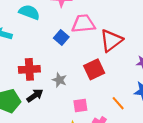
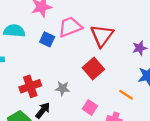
blue square: (61, 37) -> (47, 39), moved
pink square: (80, 106) -> (90, 107), turned -32

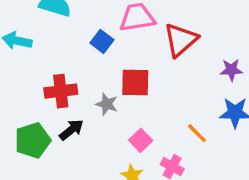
blue square: (47, 39) -> (102, 41), moved
red square: (93, 68) -> (135, 83), moved, turned 30

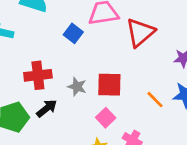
red square: (135, 83) -> (109, 85), moved
orange line: (197, 133) -> (155, 100), moved

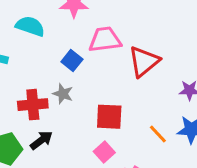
gray star: (77, 87) -> (63, 94), moved

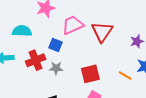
red cross: (33, 105) -> (36, 60), moved

